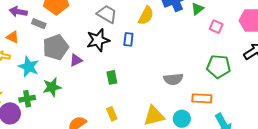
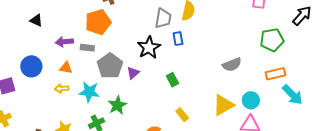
gray trapezoid: (107, 14) -> (163, 18), moved, turned 85
orange rectangle: (202, 98) -> (276, 74), moved

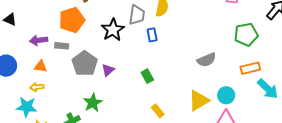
black star: (149, 47) -> (113, 30), moved
cyan star: (89, 92) -> (27, 107), moved

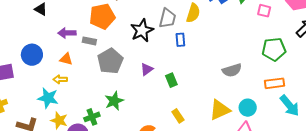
purple triangle: (108, 70) -> (147, 69), moved

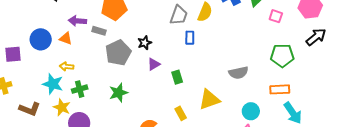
black star: (142, 30) -> (145, 43), moved, size x0.6
orange triangle: (66, 59) -> (66, 38), moved
yellow triangle: (220, 110) -> (209, 99), moved
green cross: (92, 117) -> (80, 89), moved

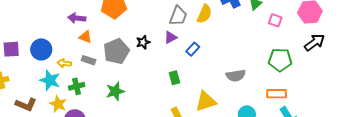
gray rectangle: (99, 31) -> (89, 60), moved
orange triangle: (66, 38) -> (85, 37), moved
blue rectangle: (190, 38) -> (193, 49), moved, turned 40
blue circle: (41, 39) -> (41, 49), moved
purple triangle: (154, 64) -> (171, 37), moved

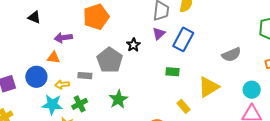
orange triangle: (85, 37) -> (53, 58), moved
blue rectangle: (193, 49) -> (183, 39), size x1.6
green rectangle: (174, 78) -> (173, 72), turned -56

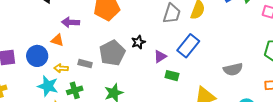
purple triangle: (159, 34) -> (160, 56), moved

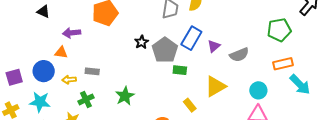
gray pentagon: (112, 53) -> (165, 50), moved
purple triangle: (160, 56) -> (214, 46), moved
cyan star: (48, 86) -> (40, 102), moved

